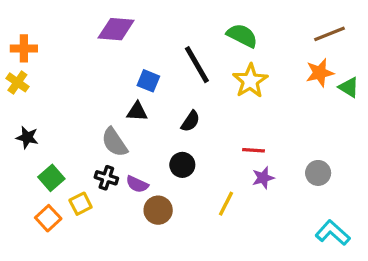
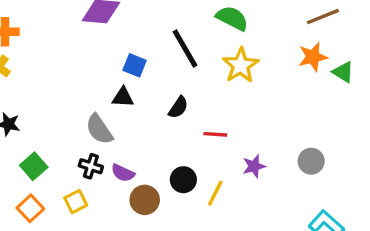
red line: (253, 150) -> (215, 134), moved
black circle: (182, 165) -> (183, 180), moved
yellow square: (81, 204) -> (76, 202), moved

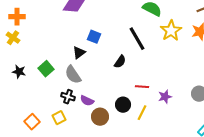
black line: (185, 49) -> (137, 39), moved
yellow star: (241, 65) -> (171, 31), moved
black triangle: (123, 97) -> (79, 53), moved, turned -40
red line: (215, 134) -> (142, 87), moved
green square: (34, 166) -> (46, 69), moved

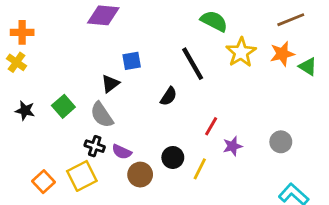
blue square: (94, 37) -> (132, 61), turned -32
red line: (142, 87) -> (211, 126), moved, turned -64
yellow square: (59, 118) -> (82, 176), size x1.5

